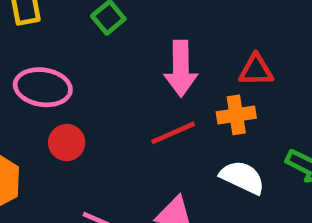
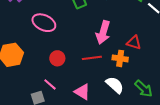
red circle: (67, 143) -> (57, 58), moved

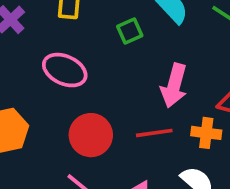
red circle: (57, 58) -> (91, 135), size x1.5

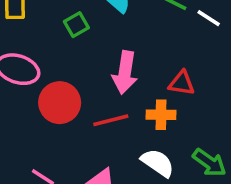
red circle: (91, 135) -> (60, 103), moved

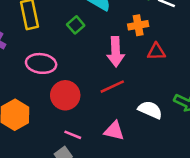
red circle: (60, 103) -> (65, 95), moved
orange cross: (161, 115) -> (138, 25), moved

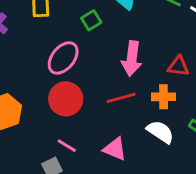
orange cross: (138, 25) -> (164, 97), moved
pink ellipse: (41, 63) -> (63, 58), moved, turned -68

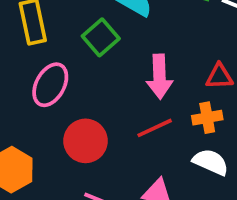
green square: (91, 20) -> (101, 37), size x1.4
pink ellipse: (63, 58) -> (50, 85), moved

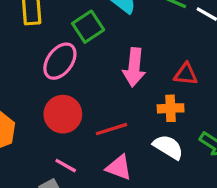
pink ellipse: (50, 85) -> (60, 61), moved
red line: (155, 128) -> (111, 129), moved

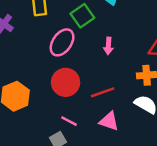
pink arrow: (134, 67) -> (108, 46), moved, size x0.6

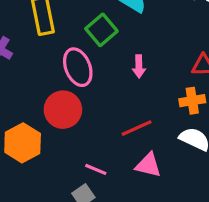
pink ellipse: (62, 42) -> (78, 67), turned -52
red circle: (66, 82) -> (63, 110), moved

